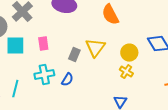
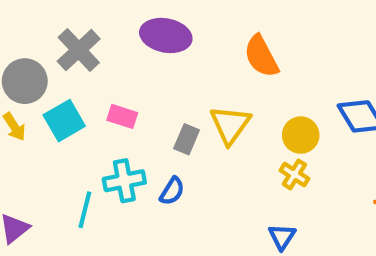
pink rectangle: (43, 44) -> (122, 116), turned -64
cyan square: (15, 46) -> (64, 121), turned -30
cyan line: (15, 89) -> (85, 210), moved

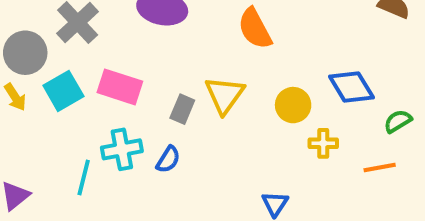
pink rectangle: (122, 116) -> (120, 87), size x1.5
yellow cross: (294, 174) -> (323, 143), moved, turned -32

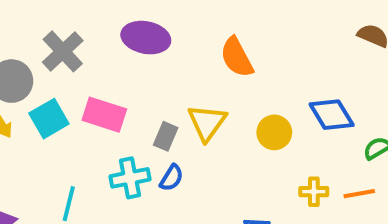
yellow cross: (323, 143) -> (314, 192), moved
cyan cross: (122, 149) -> (130, 178), moved
blue semicircle: (168, 159) -> (172, 178), moved

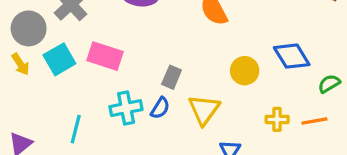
yellow triangle: (207, 123) -> (204, 110), moved
gray rectangle: (166, 136) -> (172, 77), moved

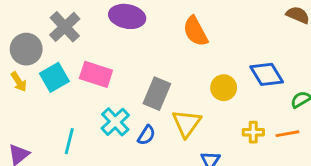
gray rectangle: (172, 77) -> (157, 94), size x1.5
cyan cross: (126, 108) -> (115, 122), turned -32
blue semicircle: (160, 108) -> (146, 135), moved

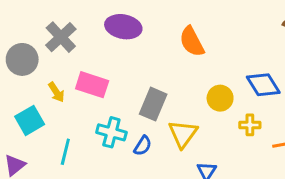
cyan square: (54, 77) -> (30, 120), moved
yellow arrow: (19, 82) -> (56, 92), moved
cyan cross: (115, 122) -> (111, 132), turned -32
yellow cross: (253, 132) -> (250, 125), moved

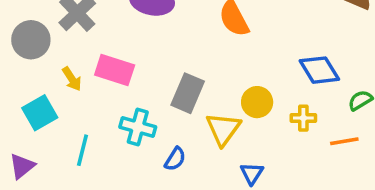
yellow circle: (220, 98) -> (257, 102), moved
blue semicircle: (143, 146) -> (175, 159), moved

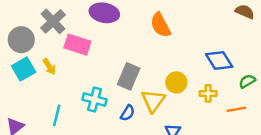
pink rectangle: (115, 70) -> (77, 45), moved
cyan square: (40, 113) -> (24, 69), moved
blue semicircle: (175, 159) -> (128, 113), moved

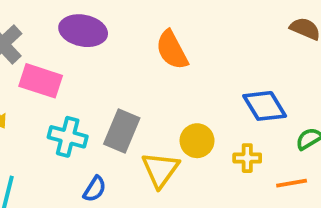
cyan cross: (95, 100) -> (68, 137), moved
blue semicircle: (128, 113) -> (95, 189), moved

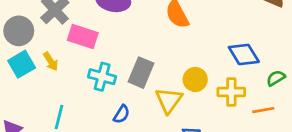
yellow cross: (247, 158) -> (231, 92), size x1.4

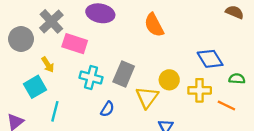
cyan square: (22, 64) -> (35, 87), moved
green semicircle: (276, 78) -> (237, 79), turned 35
orange line: (263, 110) -> (226, 106), turned 36

